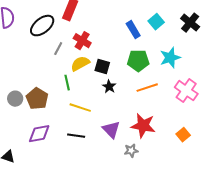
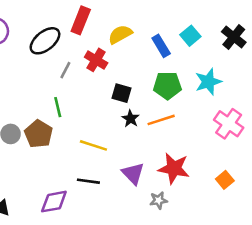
yellow semicircle: (80, 64) -> (120, 34), moved
green line: (67, 83) -> (58, 107), moved
orange line: (147, 88) -> (161, 120), moved
purple diamond: (39, 134) -> (54, 202), moved

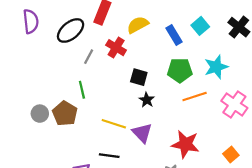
orange line: (161, 120) -> (195, 96), moved
purple triangle: (133, 173) -> (142, 133), moved

